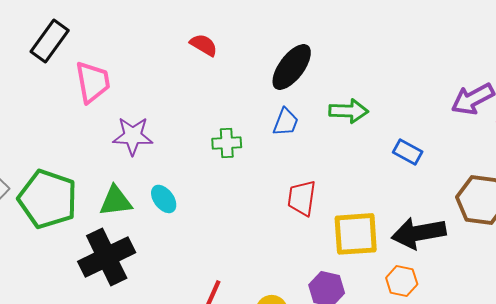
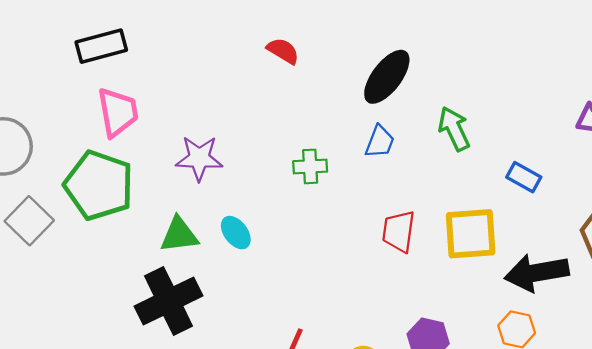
black rectangle: (50, 41) -> (101, 46), turned 39
pink trapezoid: (93, 82) -> (118, 112), moved
green arrow: (349, 111) -> (454, 129), turned -117
green pentagon: (48, 199) -> (99, 185), moved
yellow square: (356, 234) -> (471, 234), moved

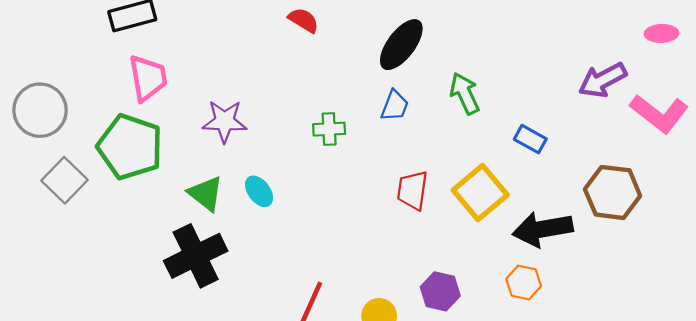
yellow square: (471, 234) -> (480, 192), turned -36
green triangle: (179, 235) -> (206, 194), turned 45

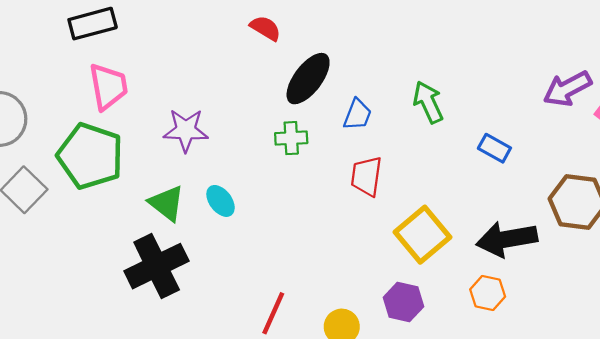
black ellipse: (401, 45) -> (308, 79), moved
red trapezoid: (412, 190) -> (366, 176), moved
yellow square: (480, 192) -> (423, 235), moved

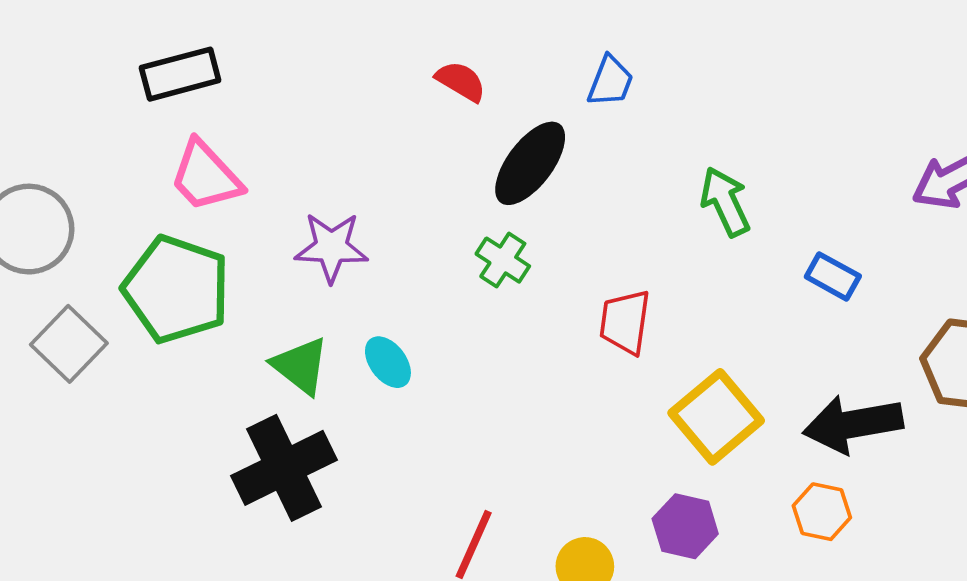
pink trapezoid: (108, 86) -> (206, 176), turned 147
blue trapezoid: (357, 115) -> (610, 81), moved
green cross: (291, 138) -> (503, 260), turned 36

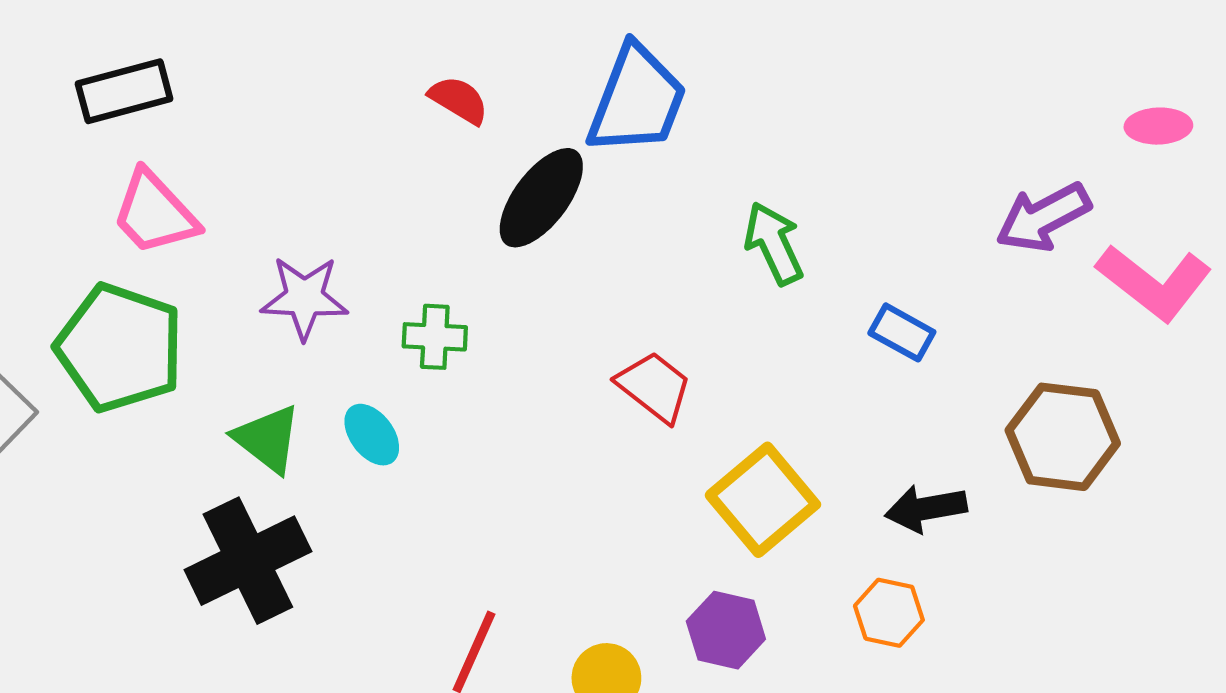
blue trapezoid: (610, 81) -> (637, 100), size x1.8
green cross: (503, 260) -> (435, 337), moved, turned -30
red trapezoid: (625, 322) -> (654, 387), turned 120
black arrow: (853, 424) -> (926, 508), size x0.7

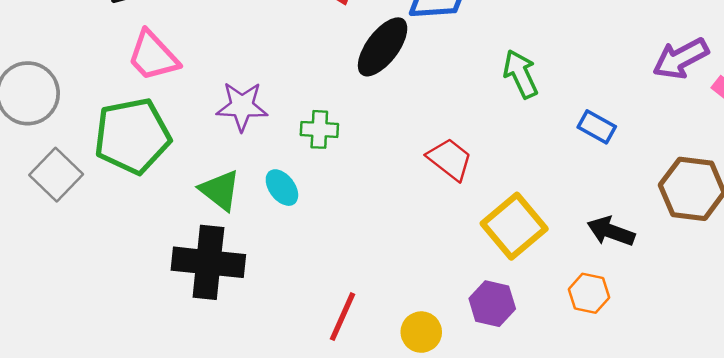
green pentagon: (120, 348) -> (132, 136), turned -30
black arrow: (926, 508) -> (611, 231), turned 30
black cross: (248, 561) -> (208, 262), turned 32

